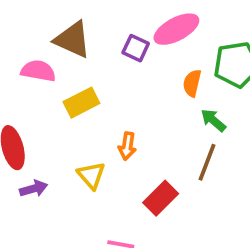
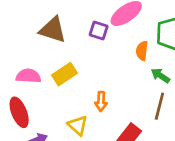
pink semicircle: (38, 71) -> (28, 76), moved

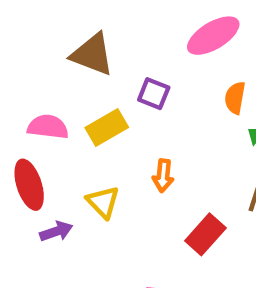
purple square: (99, 31) -> (154, 94), moved
yellow triangle: (78, 125) -> (103, 202), moved

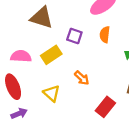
orange semicircle: (235, 98) -> (105, 35), moved
orange arrow: (163, 176) -> (82, 78), turned -49
purple arrow: (56, 231) -> (19, 113), moved

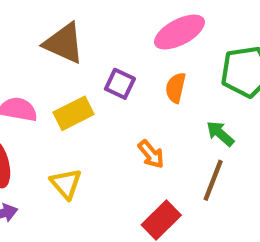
orange arrow: (82, 78) -> (151, 154), moved

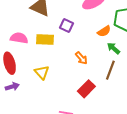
orange semicircle: (176, 88) -> (104, 31), moved, turned -136
yellow rectangle: (74, 113) -> (45, 40), turned 30

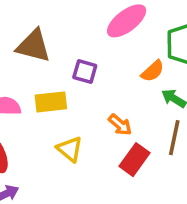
yellow triangle: (42, 72) -> (70, 149), moved
red rectangle: (86, 89) -> (135, 160), moved

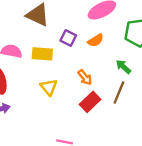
orange semicircle: (153, 71) -> (96, 40), moved

